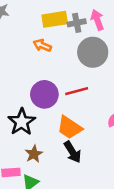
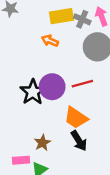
gray cross: (77, 23) -> (82, 19), turned 35
black star: (22, 122) -> (33, 92), moved

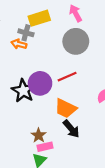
gray cross: (82, 19) -> (26, 33), moved
orange arrow: (50, 41) -> (19, 44), moved
pink rectangle: (21, 160) -> (45, 147), moved

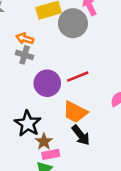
gray cross: (26, 33) -> (25, 55), moved
gray circle: (76, 41) -> (73, 23), moved
black star: (23, 91) -> (28, 124), moved

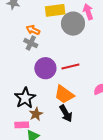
pink rectangle: (51, 154) -> (22, 125), moved

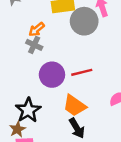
orange arrow: (33, 30) -> (37, 29), turned -64
brown star: (36, 114) -> (17, 129), moved

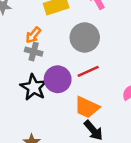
gray circle: (84, 21) -> (85, 37), moved
black star: (28, 110) -> (34, 87), moved

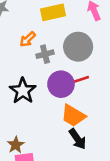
gray cross: (34, 52) -> (45, 54), moved, turned -35
purple circle: (58, 79) -> (61, 84), moved

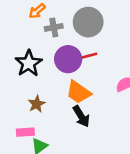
brown star: (16, 145) -> (37, 104), moved

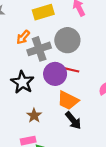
gray cross: (54, 27) -> (39, 49), size x1.5
red line: (86, 56) -> (70, 69), turned 36

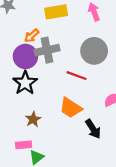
gray circle: (67, 40) -> (94, 51), moved
purple circle: (55, 74) -> (25, 56), moved
black arrow: (73, 120) -> (93, 129), moved

